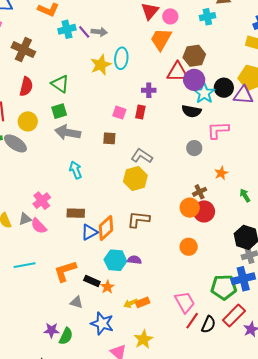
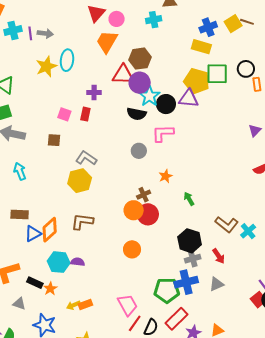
purple line: (84, 32) -> (30, 33), turned 32
black circle: (224, 88) -> (166, 104), moved

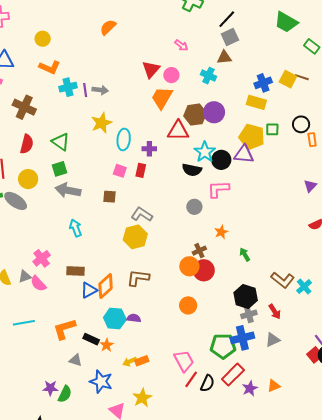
cyan cross: (154, 20) -> (208, 76), turned 35
yellow square: (233, 24) -> (288, 79), turned -30
cyan ellipse: (67, 60) -> (124, 139), moved
green square: (217, 74) -> (272, 129), size x0.6
purple circle: (140, 83) -> (214, 112), moved

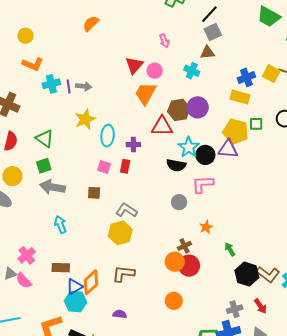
pink arrow: (181, 45) -> (164, 41), turned 32
black hexagon: (246, 297) -> (247, 274), moved
cyan hexagon: (115, 318) -> (76, 302), moved

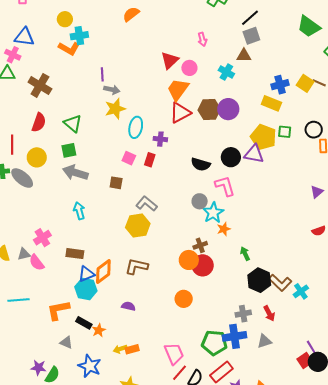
cyan cross: (51, 84) -> (79, 36), moved
gray arrow: (84, 86) -> (112, 90), moved
red triangle: (162, 126) -> (180, 113), moved, turned -35
cyan star: (189, 147) -> (213, 213), moved
pink L-shape: (203, 184) -> (225, 186), turned 70

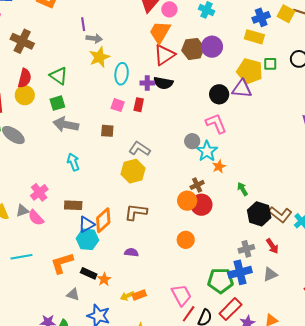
yellow circle: (37, 157) -> (25, 95), moved
black semicircle: (201, 164) -> (163, 83), moved

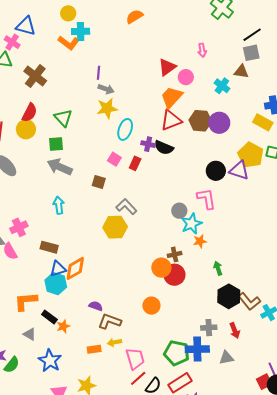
brown L-shape: (136, 212) -> (110, 321), moved
yellow arrow: (127, 296) -> (114, 342), moved

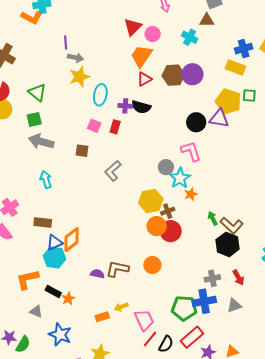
red triangle: (171, 120) -> (144, 79), size x0.7
gray L-shape: (126, 207) -> (113, 171), turned -80
yellow hexagon: (115, 227) -> (151, 201), moved
brown L-shape: (249, 301) -> (232, 225), moved
brown L-shape: (110, 321) -> (117, 269), moved

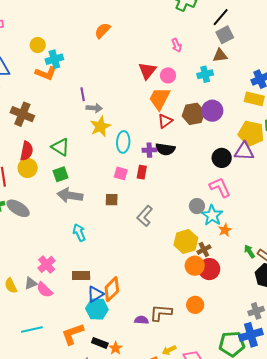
cyan cross: (190, 37) -> (205, 74), turned -35

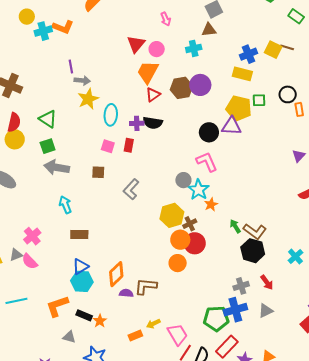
orange L-shape: (46, 73) -> (63, 27), moved
brown rectangle: (81, 276) -> (79, 234), moved
orange diamond: (112, 289) -> (116, 274), moved
orange circle: (195, 305) -> (178, 263), moved

